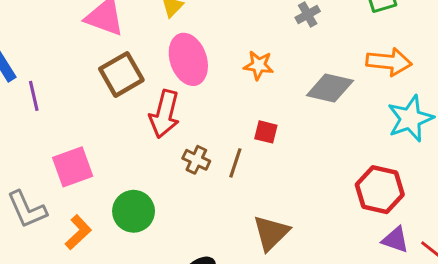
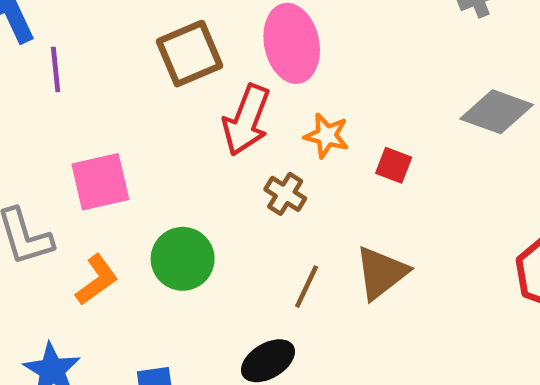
orange star: (259, 65) -> (327, 136), moved
brown line: (235, 163) -> (307, 287), moved
brown triangle: (271, 233) -> (381, 273), moved

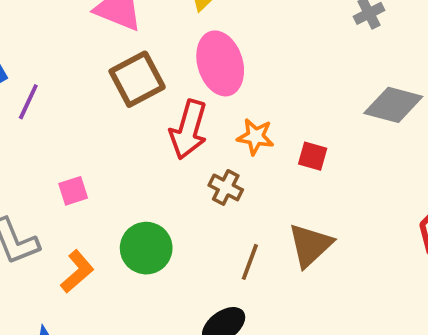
purple line: (56, 69) -> (28, 102), turned 36
pink square: (100, 182) -> (73, 191), size x0.6

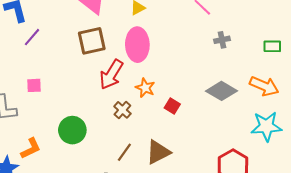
pink square: (73, 191) -> (34, 85), moved
orange L-shape: (77, 272) -> (31, 148), moved

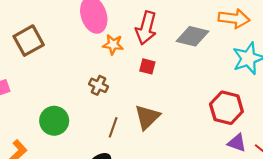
brown square: (92, 41) -> (29, 41), moved
red arrow: (111, 75) -> (146, 28), moved
orange star: (145, 88) -> (113, 45), moved

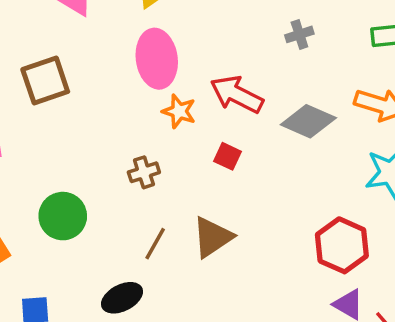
red arrow: (146, 28) -> (237, 94), turned 92
brown cross: (98, 85) -> (144, 172), turned 36

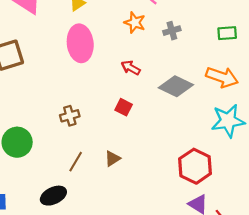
red arrow: (237, 94) -> (131, 68), size x0.6
orange star: (179, 111) -> (135, 23), moved
brown triangle: (212, 237) -> (112, 159), size x0.6

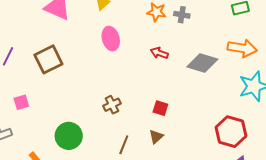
gray cross: (172, 31) -> (182, 15), moved, turned 35
pink ellipse: (80, 43) -> (111, 39), size x0.7
red square: (124, 107) -> (160, 108), moved

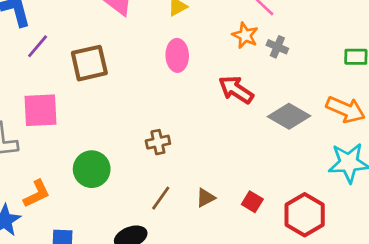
red arrow: (159, 53) -> (236, 90), size x1.5
pink square: (21, 102) -> (41, 110), size x1.8
red square: (160, 108) -> (252, 202), moved

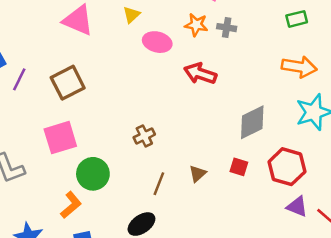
pink ellipse: (177, 55) -> (157, 42), moved, turned -60
pink square: (41, 110) -> (60, 138), moved
gray diamond: (289, 116) -> (252, 122), moved, turned -42
orange L-shape: (37, 194) -> (71, 205), moved

